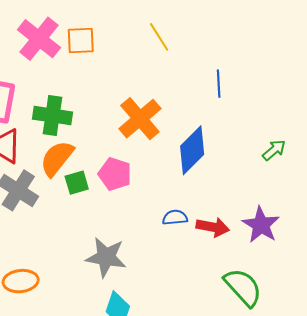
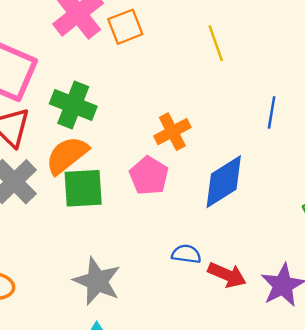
orange square: (81, 41) -> (125, 27), turned -32
orange cross: (140, 119) -> (172, 132), size x0.7
pink pentagon: (115, 174) -> (149, 176), moved
green square: (77, 183) -> (83, 188), size x1.5

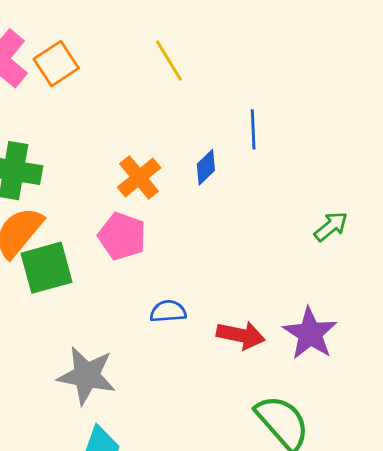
blue diamond: (224, 182) -> (206, 167), moved, size x0.5
blue semicircle: (186, 254) -> (168, 311), moved

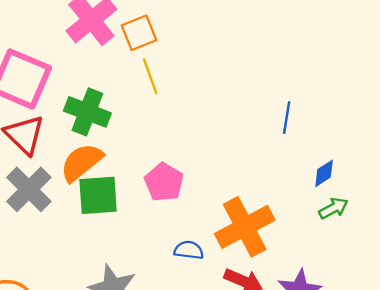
yellow line: (169, 61) -> (150, 76), moved
blue diamond: (206, 167) -> (324, 173), moved
orange cross: (139, 177) -> (245, 227), moved, size x1.6

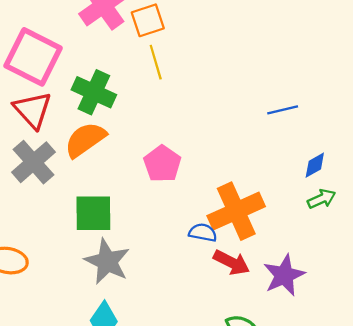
blue line: (287, 118) -> (283, 110), turned 64
green square: (98, 195) -> (93, 213), moved
blue semicircle: (189, 250) -> (203, 233), moved

